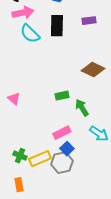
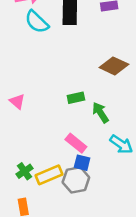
pink rectangle: (62, 133) -> (76, 143), turned 66
blue square: (67, 149) -> (82, 163), turned -32
green cross: (20, 156) -> (25, 171), turned 32

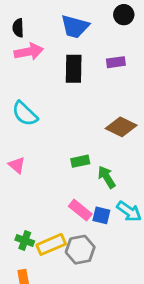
cyan semicircle: (37, 22) -> (25, 114), moved
blue square: (82, 163) -> (101, 215), moved
green cross: (25, 171) -> (25, 240), turned -35

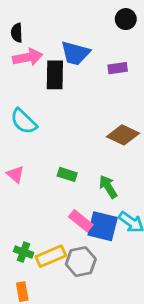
blue trapezoid: (75, 27) -> (75, 53), moved
black rectangle: (74, 69) -> (55, 75), moved
green rectangle: (80, 161) -> (67, 174), moved, turned 30
blue square: (101, 215) -> (103, 226), size x1.6

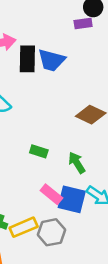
blue trapezoid: (75, 53) -> (51, 60), moved
purple rectangle: (118, 68) -> (83, 24), moved

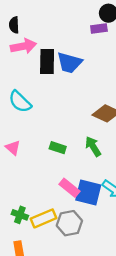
green arrow: (77, 163) -> (93, 146), moved

